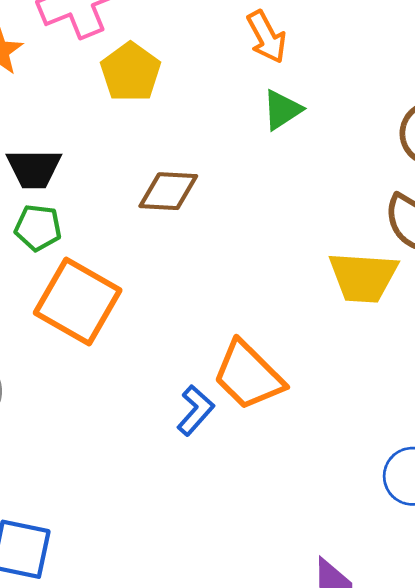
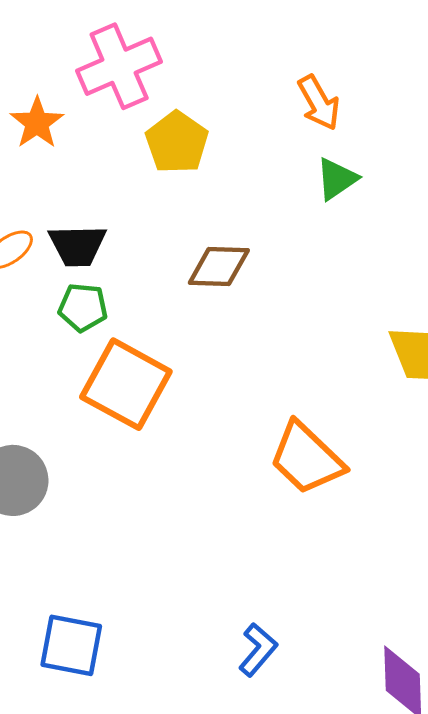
blue L-shape: (195, 410) -> (258, 650), moved

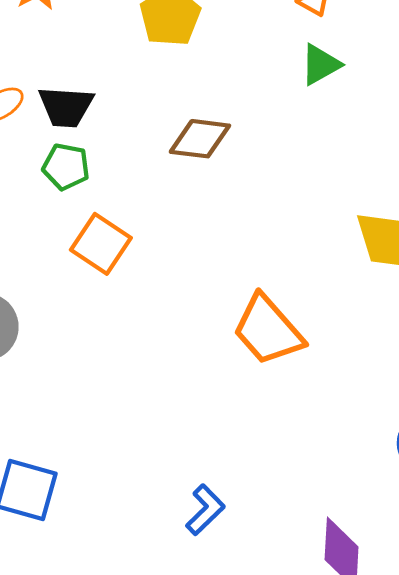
orange square: (126, 384) -> (101, 244), size x0.7

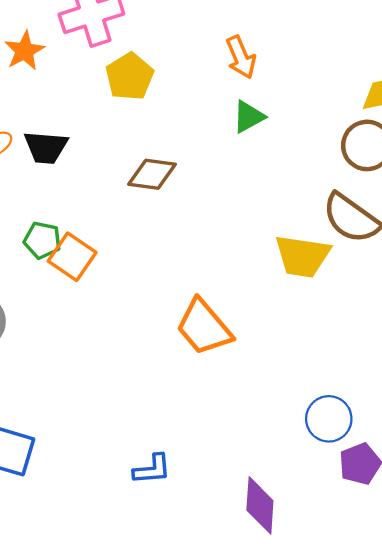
green pentagon: (66, 167) -> (42, 240), moved
blue L-shape: (205, 510) -> (152, 469), turned 39

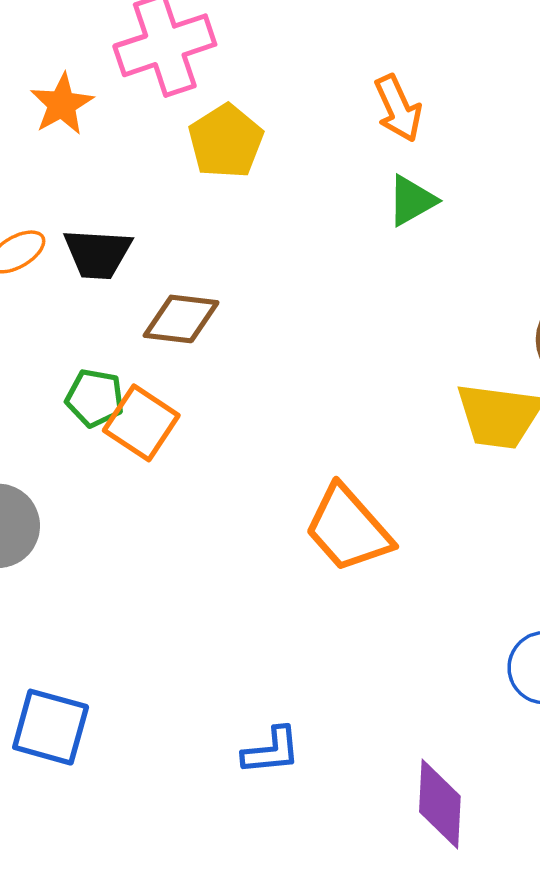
brown diamond: (152, 174) -> (181, 319), moved

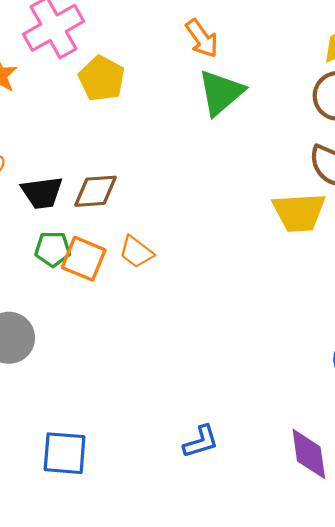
green triangle: (412, 200) -> (221, 93), size x1.5
black trapezoid: (98, 254) -> (42, 193), moved
orange trapezoid: (348, 529) -> (136, 252), moved, size x0.6

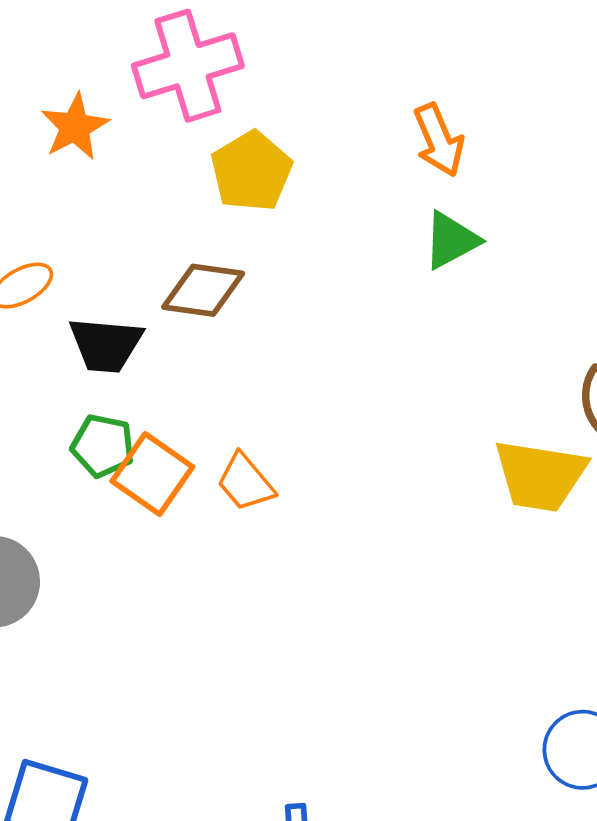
green triangle: (221, 93) -> (451, 240), size x0.7
brown diamond: (95, 191) -> (203, 290), moved

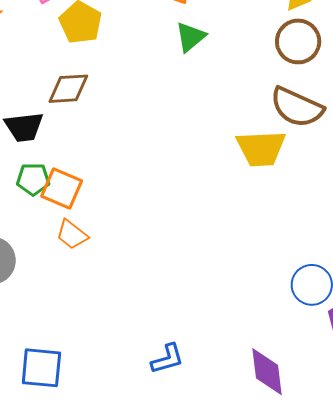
orange trapezoid: (245, 482) -> (72, 235), moved

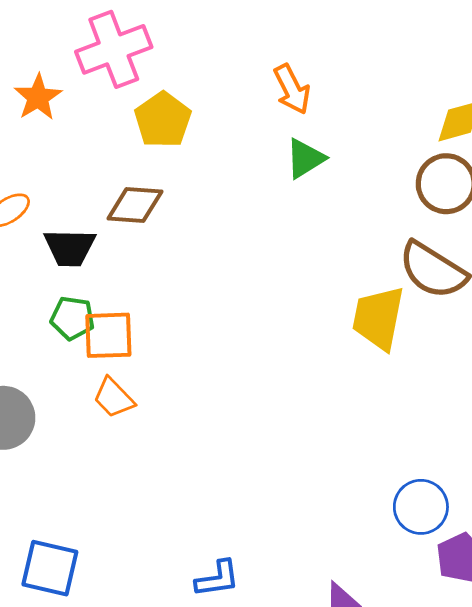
yellow trapezoid: (261, 148) -> (378, 318), turned 96
orange square: (62, 188) -> (108, 335), turned -33

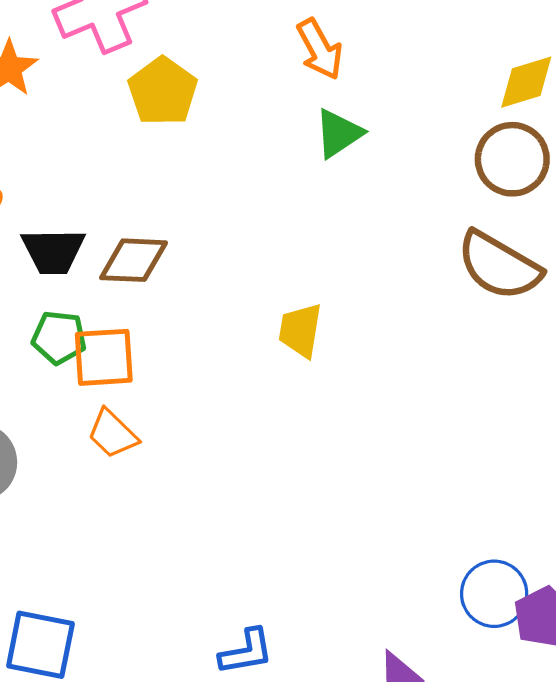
brown diamond: (135, 205) -> (133, 260), moved
yellow trapezoid: (378, 318) -> (300, 330), moved, size x0.7
blue circle: (421, 507) -> (494, 594), moved

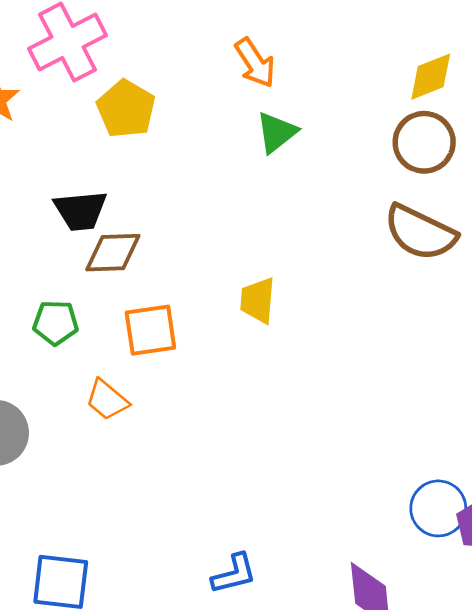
black trapezoid: (53, 251) -> (81, 211), moved
orange square: (104, 357) -> (150, 330), moved

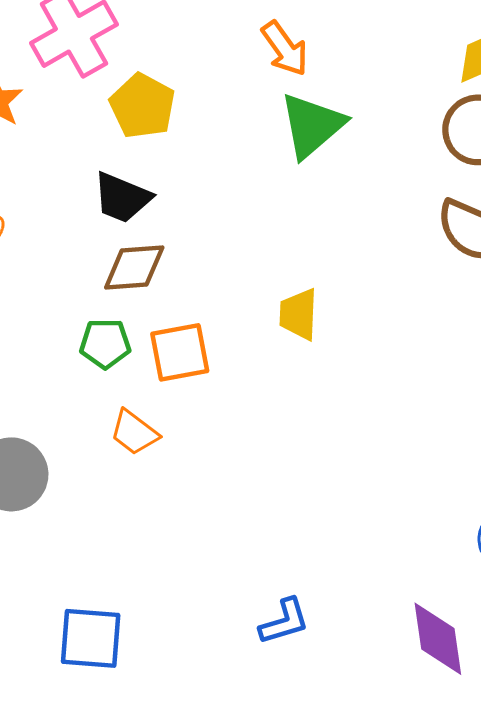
green triangle: (277, 132) -> (312, 125), size x1.4
black trapezoid: (81, 211) -> (122, 198), moved, turned 30
green pentagon: (56, 323) -> (105, 343), moved

